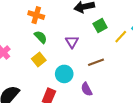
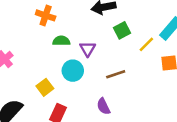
green semicircle: (41, 37) -> (61, 41), moved, turned -48
yellow square: (39, 59) -> (45, 87), moved
cyan circle: (64, 74) -> (73, 71), moved

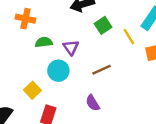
yellow line: (146, 44) -> (129, 37), turned -70

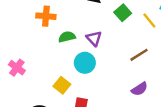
brown line: (102, 70) -> (139, 55), moved
purple semicircle: (93, 103) -> (140, 89), moved, turned -84

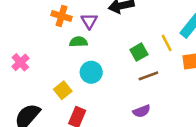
green square: (123, 13) -> (139, 52), moved
purple triangle: (94, 38) -> (89, 21), moved

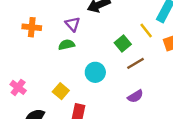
orange cross: (61, 16) -> (32, 27), moved
pink cross: (20, 62) -> (18, 87), moved
cyan circle: (91, 72) -> (95, 72), moved

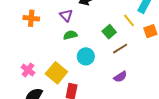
green semicircle: (67, 45) -> (70, 35), moved
pink cross: (18, 87) -> (28, 70), moved
yellow square: (61, 91) -> (56, 73), size x1.5

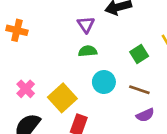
orange cross: (31, 18) -> (17, 30), moved
brown line: (120, 49) -> (139, 90), moved, turned 42

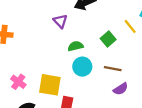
green semicircle: (88, 51) -> (76, 46), moved
yellow square: (62, 98) -> (50, 85), turned -30

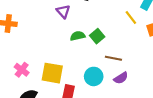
green square: (108, 39) -> (97, 36), moved
cyan circle: (82, 67) -> (94, 76), moved

